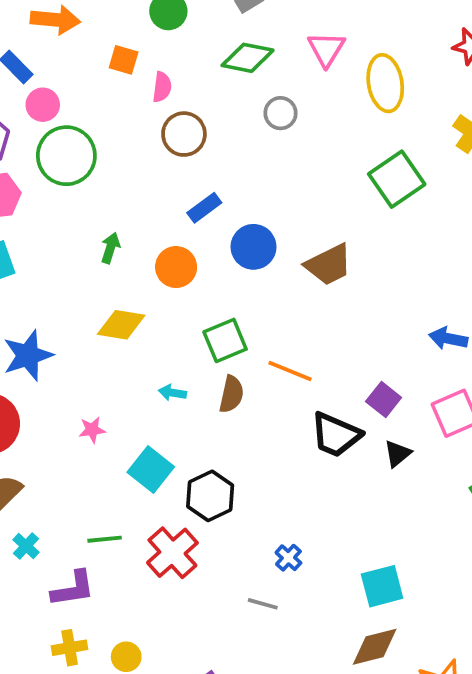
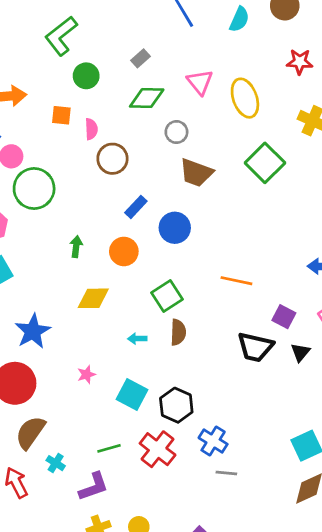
brown trapezoid: (329, 265) -> (196, 173), moved, turned 57
orange line: (290, 371) -> (236, 281), moved
blue cross: (288, 558) -> (213, 441), moved, size x1.5

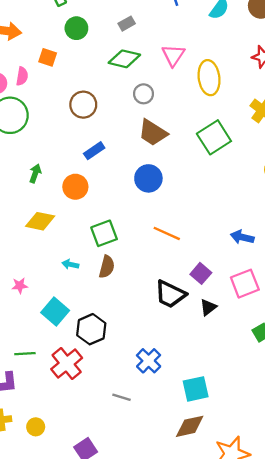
pink semicircle: (91, 129) -> (22, 76), moved
blue circle: (175, 228) -> (148, 178), moved
blue cross: (213, 441) -> (149, 361), moved

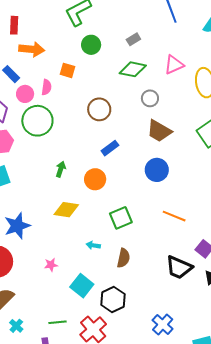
pink triangle: (173, 55) -> (174, 65), turned 35
brown semicircle: (107, 267) -> (123, 258), moved

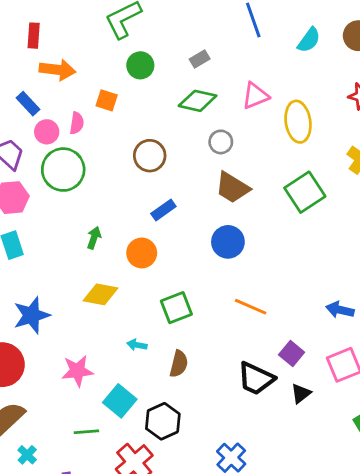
pink star: (51, 265) -> (77, 371), size x1.6
green line: (58, 322) -> (86, 432), moved

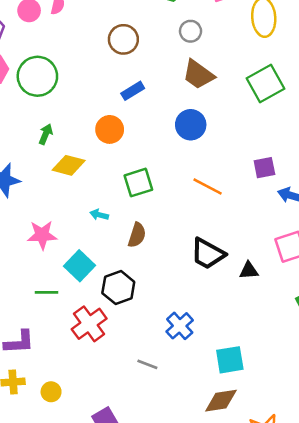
green circle: (63, 170) -> (37, 76), moved
green arrow: (94, 238) -> (46, 134), moved
purple square: (292, 353) -> (264, 168), moved, turned 35
black triangle: (301, 393) -> (249, 271), turned 30

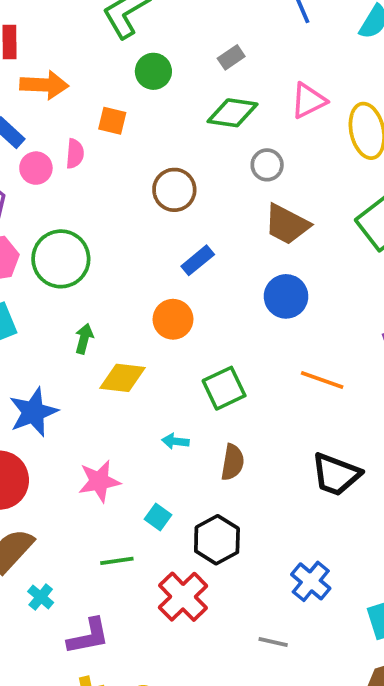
cyan square: (80, 266) -> (158, 517), size x0.6

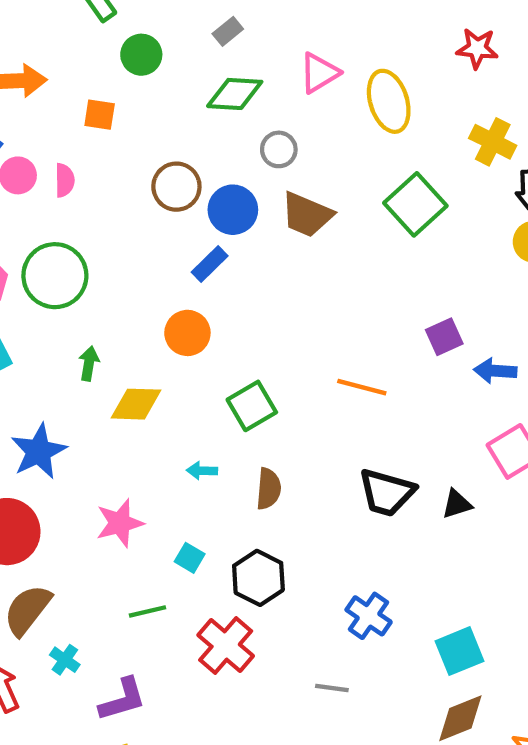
pink semicircle: (75, 154) -> (65, 180), moved
blue circle: (286, 296) -> (233, 210), moved

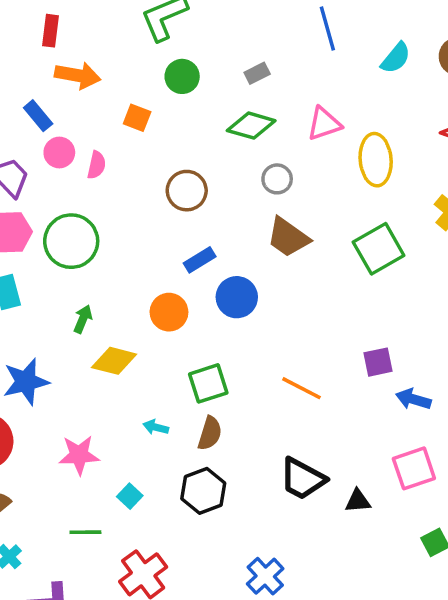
blue circle: (233, 210) -> (237, 297), moved
brown semicircle: (269, 489) -> (210, 433), moved
black hexagon: (258, 578) -> (203, 491), moved

